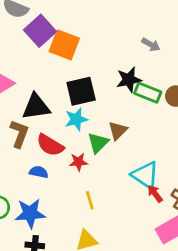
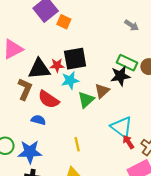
orange square: (64, 45) -> (64, 22), size x0.6
black star: (129, 80) -> (120, 76), moved
red star: (78, 162) -> (57, 65), moved

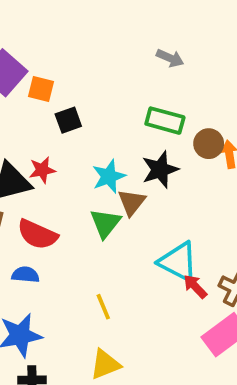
gray arrow: (132, 25) -> (170, 58), moved
black square: (75, 59) -> (68, 120), moved, size x0.6
green rectangle: (127, 63) -> (165, 121), moved
cyan star: (70, 80) -> (109, 176), moved

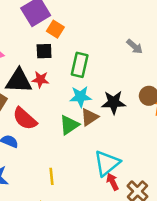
gray arrow: (170, 58) -> (135, 47), moved
black square: (68, 120) -> (44, 51), moved
green rectangle: (165, 121) -> (80, 65), moved, turned 70
cyan triangle: (178, 262) -> (107, 163), turned 36

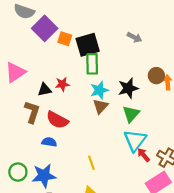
black square: (44, 51) -> (88, 45), moved, size x1.6
black triangle: (19, 81) -> (45, 90), size x0.6
brown triangle: (90, 117) -> (100, 106), moved
green triangle: (69, 125) -> (131, 114), moved

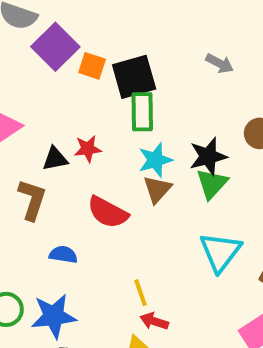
green triangle: (131, 114) -> (212, 184), moved
red semicircle: (57, 120) -> (108, 212), moved
red arrow: (144, 155) -> (154, 321), moved, turned -32

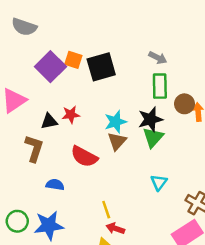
purple square: (55, 47) -> (50, 67), moved
green rectangle: (142, 112) -> (160, 86), moved
cyan triangle: (220, 252) -> (159, 182), size x0.6

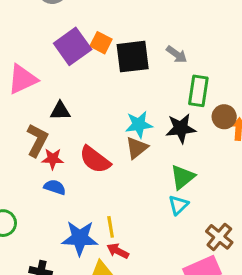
gray arrow: (158, 58) -> (177, 54), moved
red star: (71, 115) -> (53, 159), moved
green triangle: (153, 137) -> (183, 177), moved
blue star: (49, 225) -> (80, 238), moved

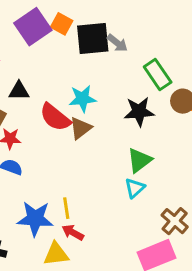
gray arrow: (177, 54) -> (117, 43), moved
green rectangle: (198, 91) -> (158, 75), turned -44
cyan star: (139, 124) -> (82, 99), moved
brown triangle: (137, 148) -> (81, 128), moved
red semicircle: (95, 160) -> (55, 117), moved

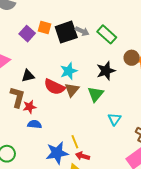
purple square: (33, 27) -> (27, 34), size x0.7
green rectangle: (158, 75) -> (107, 34), moved
green triangle: (140, 160) -> (96, 94), moved

